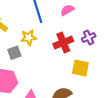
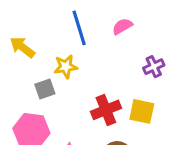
red cross: (63, 43) -> (106, 110), moved

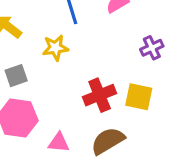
gray square: (45, 89) -> (16, 76), moved

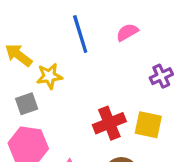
yellow star: (55, 48) -> (49, 76), moved

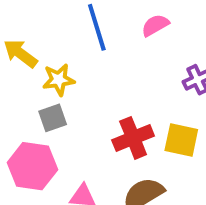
gray square: (27, 104) -> (53, 118), moved

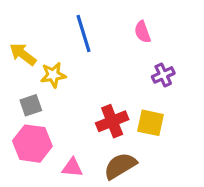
pink semicircle: (155, 25) -> (142, 32), moved, turned -80
gray square: (53, 118) -> (31, 105), moved

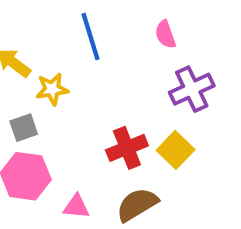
purple cross: (163, 75) -> (192, 89), size x1.5
yellow square: (150, 123) -> (176, 150), turned 32

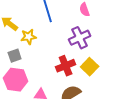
purple cross: (192, 89) -> (80, 38), moved

